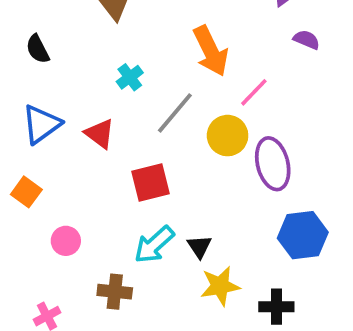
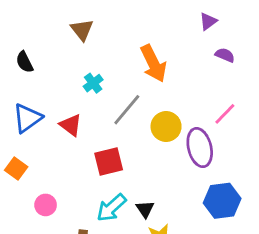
pink line: (254, 92) -> (225, 114), moved

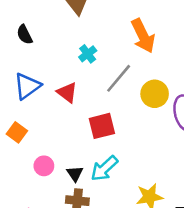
black triangle: (145, 209) -> (75, 174), moved

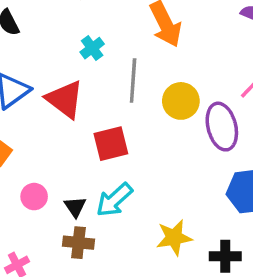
gray line: (119, 78) -> (133, 80), turned -36
red triangle: (67, 92) -> (65, 99), size x1.4

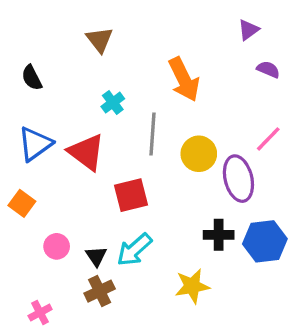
brown cross: (78, 243) -> (100, 291), turned -32
black cross: (225, 256) -> (219, 235), moved

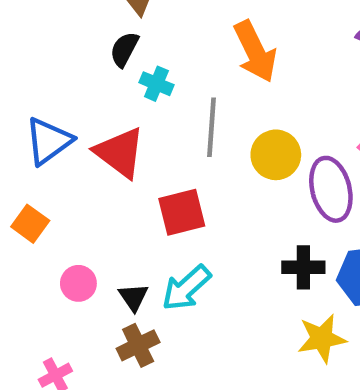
black semicircle: (32, 78) -> (124, 49), moved, turned 55
cyan cross: (113, 103) -> (156, 84), turned -30
yellow star: (192, 286) -> (322, 338), moved

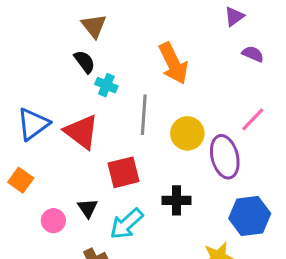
black semicircle: (124, 49) -> (85, 62), turned 115
black cross: (303, 267) -> (176, 200), moved
black triangle: (133, 297) -> (88, 208), moved

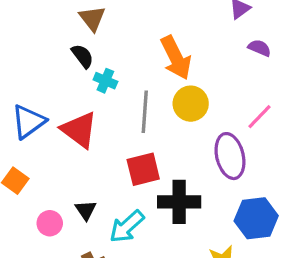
yellow circle: (187, 133) -> (191, 104), moved
red square: (123, 172) -> (143, 169), moved
black cross: (176, 200) -> (179, 202), size x1.4

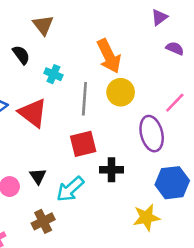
black semicircle: (82, 56) -> (21, 55), moved
black cross: (179, 202) -> (112, 170), size x0.7

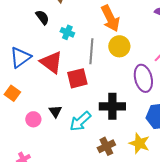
red square: (83, 144) -> (77, 78), moved
black cross: (112, 170) -> (112, 106), size x1.4
yellow star: (146, 218) -> (139, 143), turned 30
brown cross: (43, 221) -> (106, 146), moved

